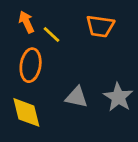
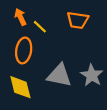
gray triangle: (76, 97) -> (59, 75), size x1.4

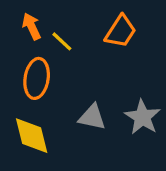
orange trapezoid: (78, 20) -> (121, 31), turned -65
gray triangle: (59, 75) -> (92, 117), size x0.7

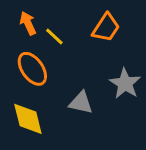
orange ellipse: (37, 78) -> (32, 69), turned -44
gray star: (142, 117) -> (125, 84), moved

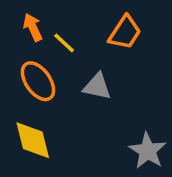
gray star: (125, 84) -> (148, 151), moved
gray triangle: (81, 103) -> (97, 86), moved

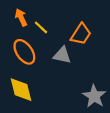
orange trapezoid: (125, 32) -> (81, 34), moved

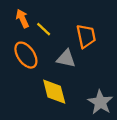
orange trapezoid: (81, 34) -> (86, 36), turned -45
yellow diamond: (21, 90) -> (54, 92), moved

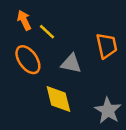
orange trapezoid: (86, 36) -> (107, 46), moved

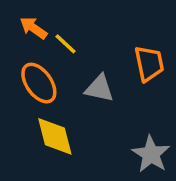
orange arrow: (24, 20) -> (34, 28), turned -30
yellow diamond: (58, 99) -> (55, 136), moved

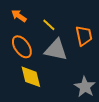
yellow line: (66, 44) -> (49, 25), moved
gray triangle: (99, 88) -> (56, 50), size x1.4

